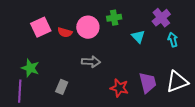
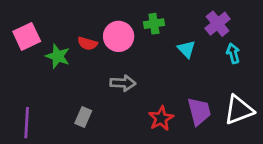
pink square: (41, 27) -> (27, 36), moved
green star: (30, 68) -> (58, 56), moved
red star: (119, 88) -> (161, 118), turned 30

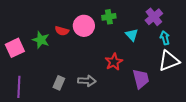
pink square: (27, 36) -> (15, 48), moved
gray arrow: (123, 83) -> (87, 81), moved
white triangle: (239, 110) -> (169, 61), moved
red star: (161, 118) -> (114, 62), moved

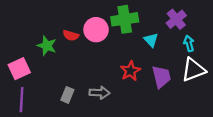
green cross: (109, 17) -> (125, 19), size x1.6
pink square: (15, 48) -> (19, 69), moved
purple trapezoid: (141, 79) -> (161, 77), moved

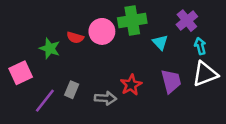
red star: (130, 71) -> (131, 85), moved
gray rectangle: (67, 95) -> (72, 90), moved
purple line: (22, 100) -> (45, 101), moved, turned 35

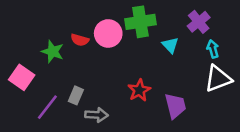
pink square: (21, 73) -> (22, 77), turned -30
purple trapezoid: (171, 81) -> (175, 106), moved
gray arrow: (106, 98) -> (97, 115), moved

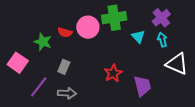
cyan arrow: (213, 49) -> (162, 40), moved
white triangle: (218, 79) -> (177, 64), turned 45
gray rectangle: (76, 95) -> (64, 67), moved
gray arrow: (97, 115) -> (67, 93), moved

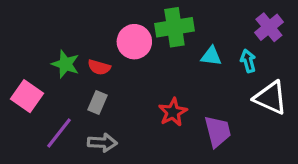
purple cross: (161, 18) -> (269, 27), moved
red semicircle: (65, 32) -> (99, 67), moved
cyan triangle: (138, 37) -> (211, 56), turned -40

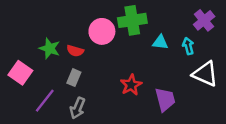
gray arrow: (102, 143) -> (78, 108), turned 110

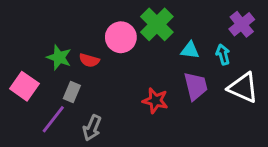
green cross: (132, 20) -> (157, 24), turned -36
gray rectangle: (74, 78) -> (72, 92), moved
red star: (131, 85) -> (155, 101), turned -30
purple trapezoid: (165, 99) -> (196, 86), moved

